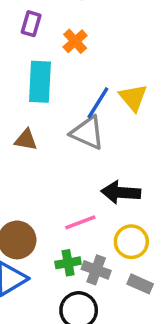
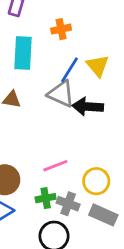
orange cross: (75, 41) -> (61, 29), moved, turned 30
black arrow: (121, 192) -> (88, 107), moved
gray rectangle: (140, 284) -> (103, 215), size x1.4

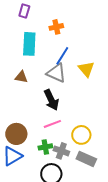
yellow triangle: (98, 66) -> (86, 69), moved
black arrow: (88, 107) -> (51, 100), moved, turned -120

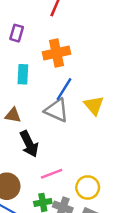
orange cross: (56, 27) -> (57, 53), size x1.5
cyan rectangle: (29, 44) -> (23, 74), size x0.7
black arrow: (51, 100) -> (29, 144), moved

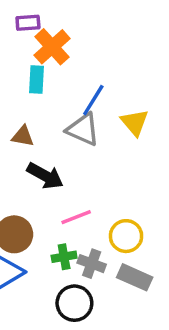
purple rectangle: (17, 33) -> (28, 23), turned 70
orange cross: (57, 53) -> (52, 47), moved, turned -30
black arrow: (29, 144) -> (45, 176), turned -35

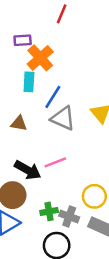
blue line: (93, 100) -> (53, 97), moved
black arrow: (45, 176) -> (28, 170), moved
pink line: (76, 217) -> (55, 162), moved

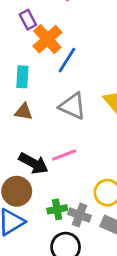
purple rectangle: (23, 40) -> (28, 20), turned 66
cyan rectangle: (29, 82) -> (22, 77), moved
blue line: (53, 97) -> (67, 60), moved

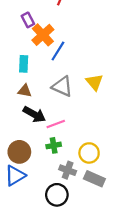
black arrow: (33, 163) -> (34, 114), moved
green cross: (57, 209) -> (54, 145), moved

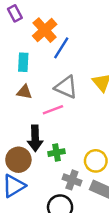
purple rectangle: (28, 20) -> (15, 13), moved
black arrow: (34, 114) -> (35, 138), moved, turned 60
pink line: (56, 124) -> (53, 110), moved

